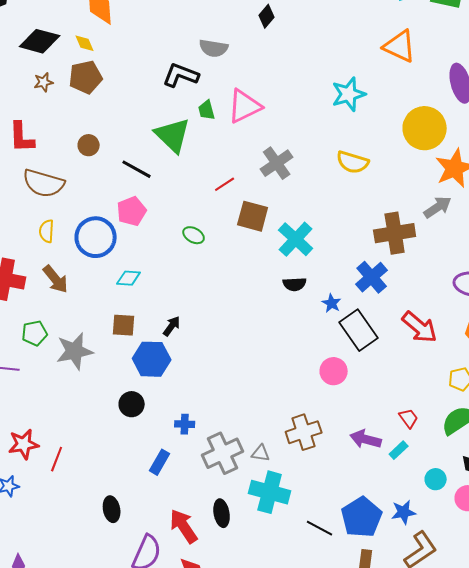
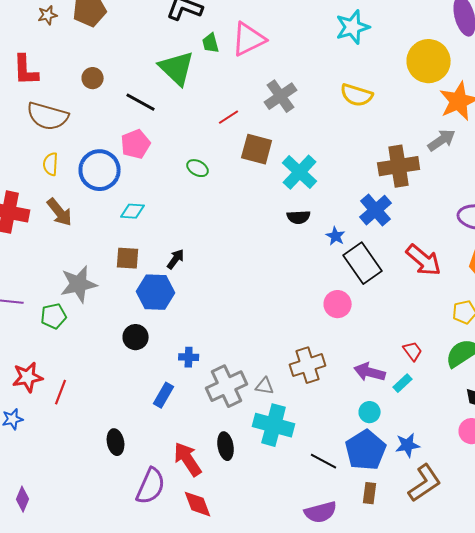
green pentagon: (35, 333) -> (54, 316), moved
cyan circle: (436, 479) -> (370, 412), moved

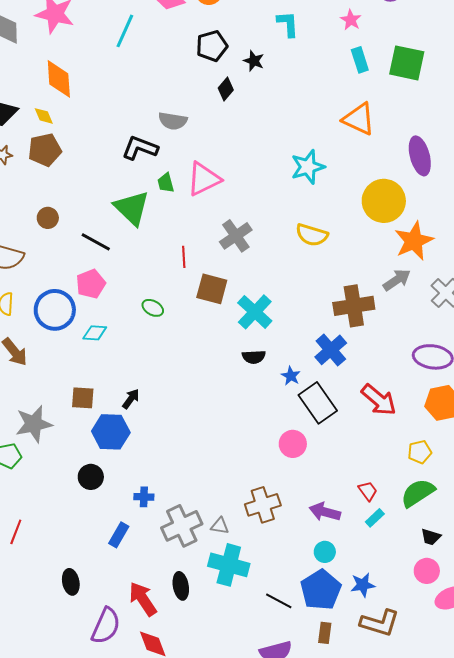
red line: (229, 117) -> (184, 257), turned -60
cyan diamond: (133, 211) -> (95, 333), moved
cyan rectangle: (403, 383) -> (375, 518), moved
brown L-shape: (425, 483) -> (380, 623), turned 51

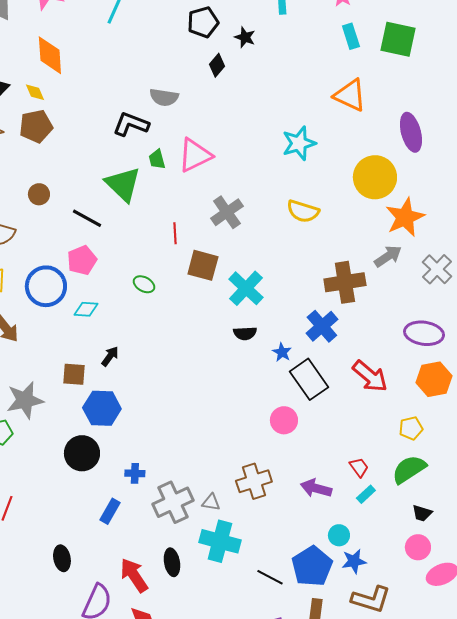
black arrow: (131, 399) -> (110, 356), moved
black circle: (91, 477) -> (82, 453), size x1.4
cyan circle: (325, 552) -> (339, 535), moved

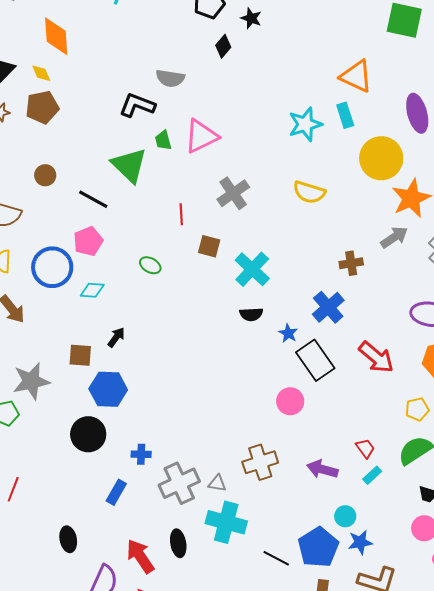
cyan rectangle: (351, 36) -> (345, 115), moved
brown square: (203, 265) -> (209, 246), size x0.7
brown cross: (345, 282) -> (351, 263), size x0.6

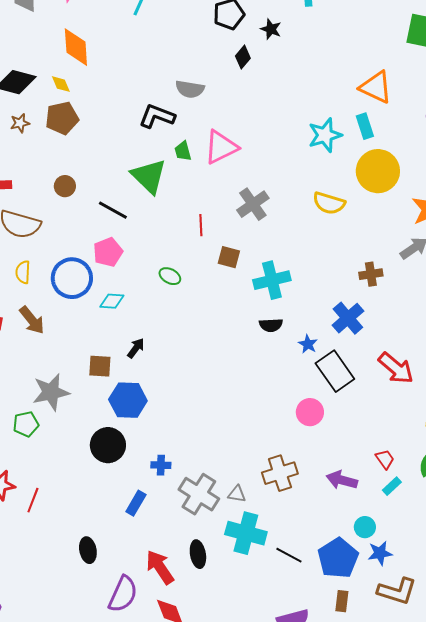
yellow circle: (381, 158) -> (378, 171), moved
cyan cross: (252, 269) -> (272, 280), turned 33
gray cross: (179, 483) -> (199, 494), turned -33
black line: (276, 558) -> (289, 555), moved

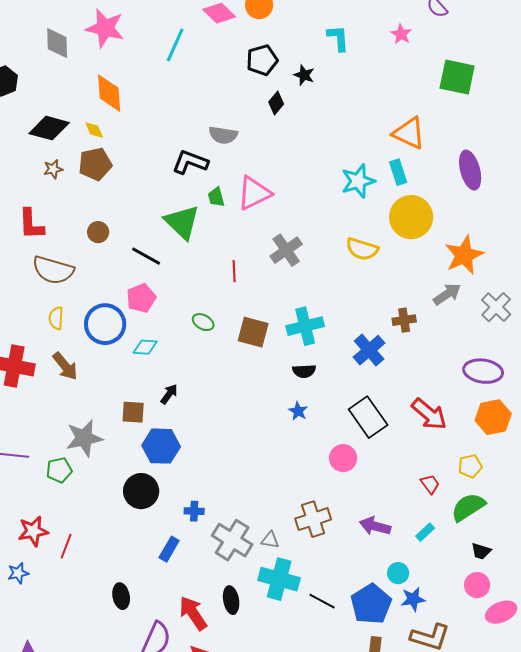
brown square: (229, 257) -> (253, 332), moved, size x1.4
blue cross: (348, 318) -> (369, 350), moved
blue star: (308, 344) -> (298, 411), moved
red trapezoid: (385, 459) -> (430, 484), moved

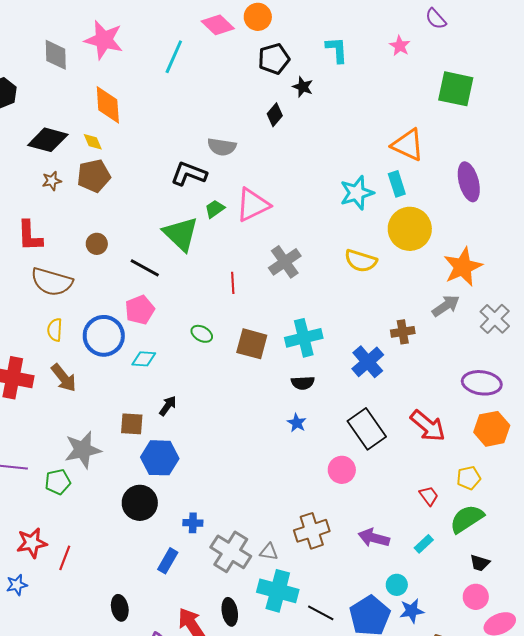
black pentagon: (262, 60) -> (274, 59), moved
green trapezoid: (216, 197) -> (215, 209), turned 70

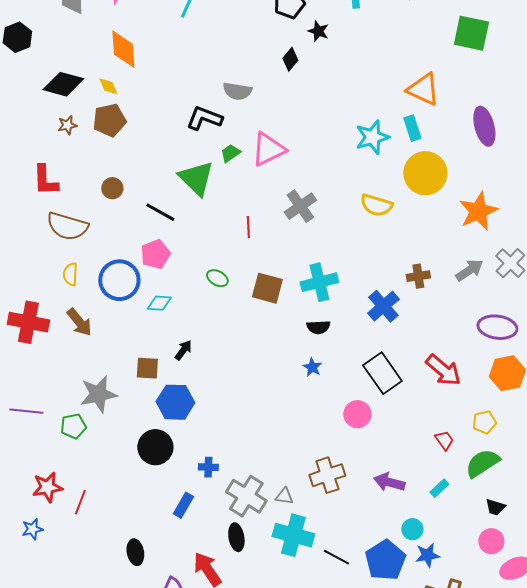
gray arrow: (446, 306) -> (469, 270), moved
black ellipse: (230, 612) -> (236, 537), moved

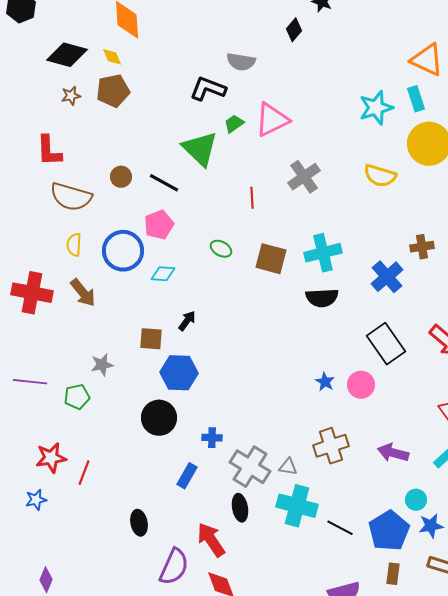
brown circle: (112, 188) -> (121, 177), moved
black semicircle: (318, 327) -> (322, 298), size x1.4
blue star: (312, 367) -> (325, 382), moved
gray star: (98, 394) -> (102, 365), size x0.6

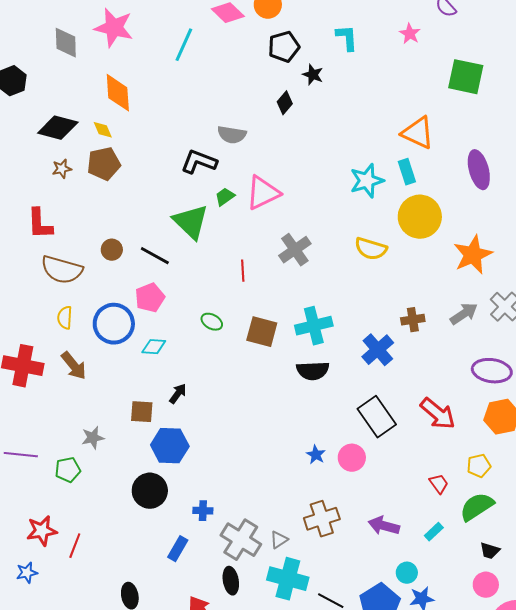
gray triangle: (288, 467) -> (279, 540), turned -42

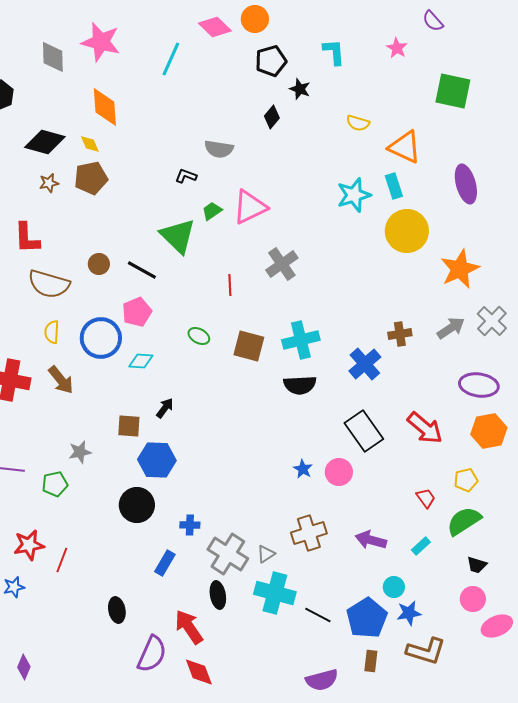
black L-shape: (199, 162) -> (186, 176), size x0.6
yellow semicircle: (371, 249) -> (358, 123), moved, size x0.7

